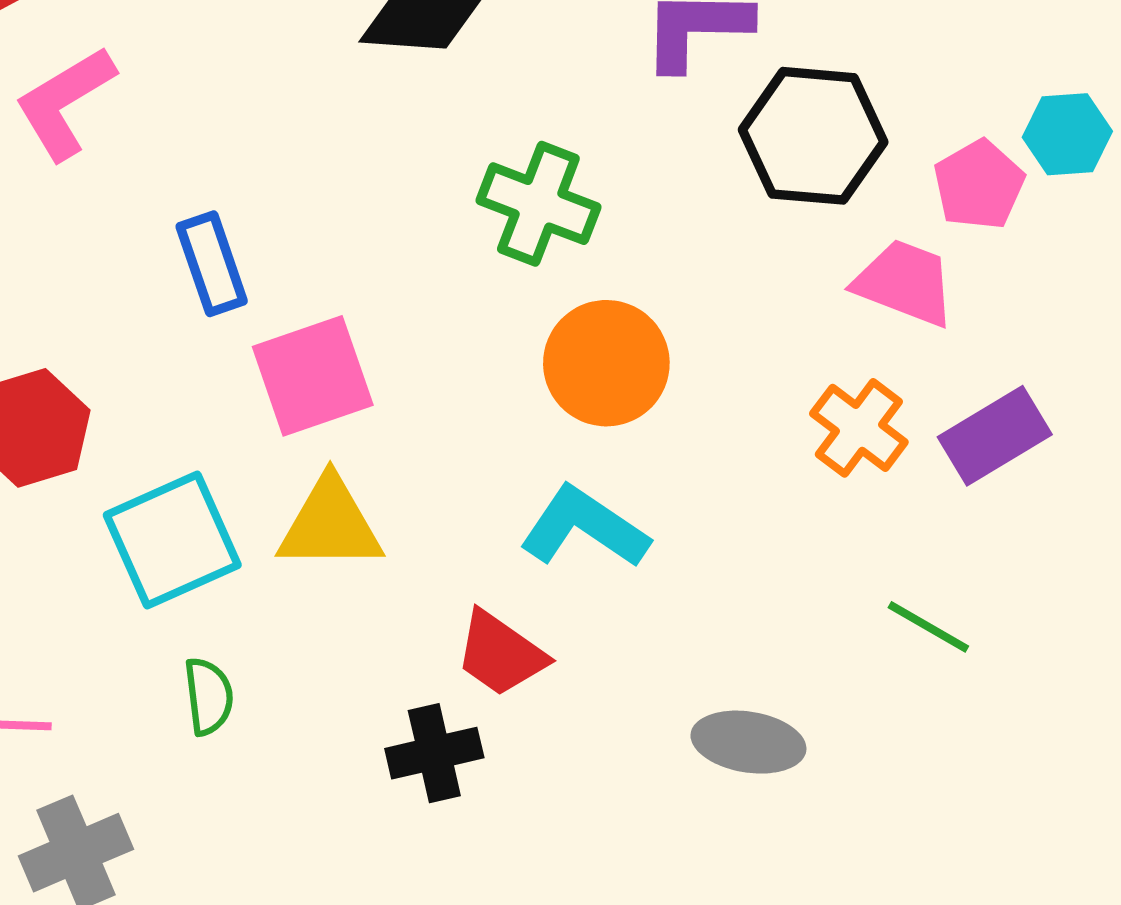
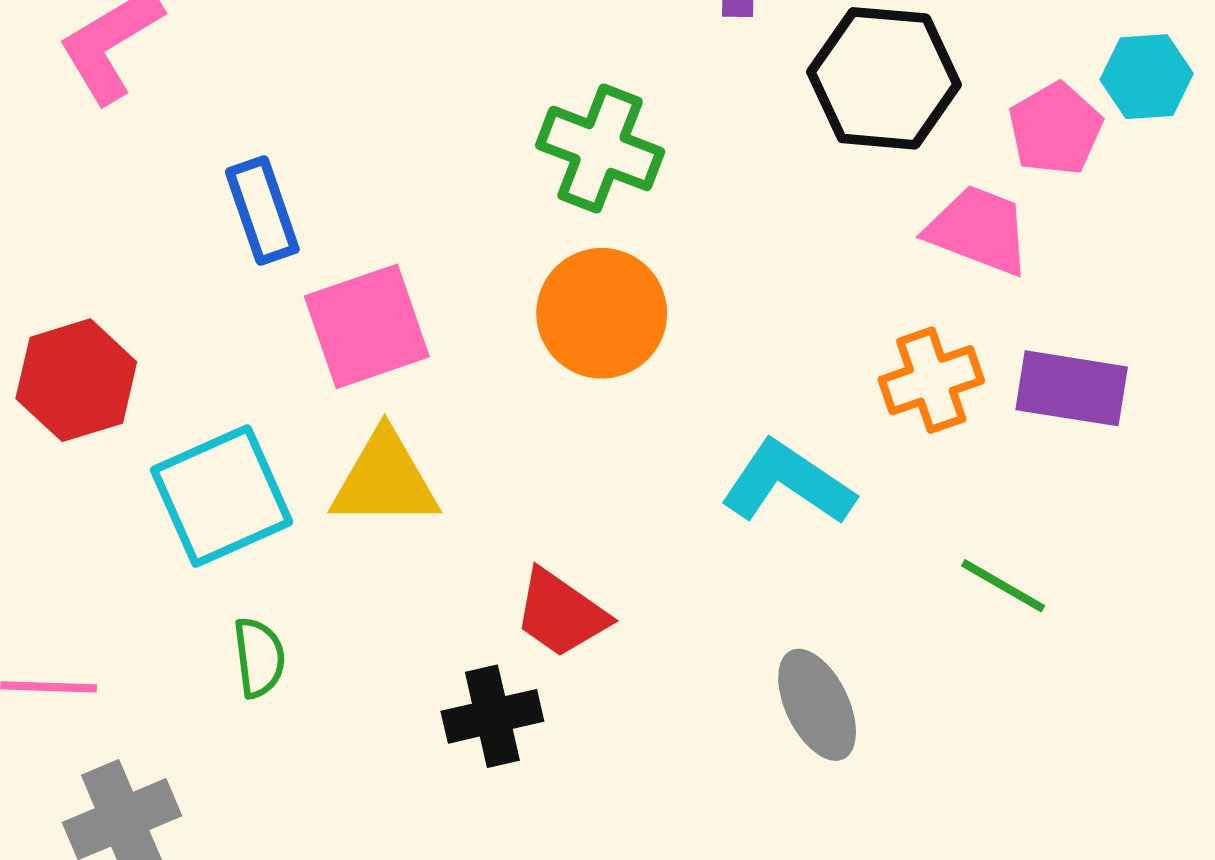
orange circle: (606, 363) -> (602, 313), moved
orange cross: (859, 428) -> (931, 380), turned 34
purple rectangle: (995, 436) -> (1072, 388), turned 40
cyan L-shape: (584, 527) -> (788, 483), moved
gray ellipse: (748, 742) -> (817, 705), turned 55

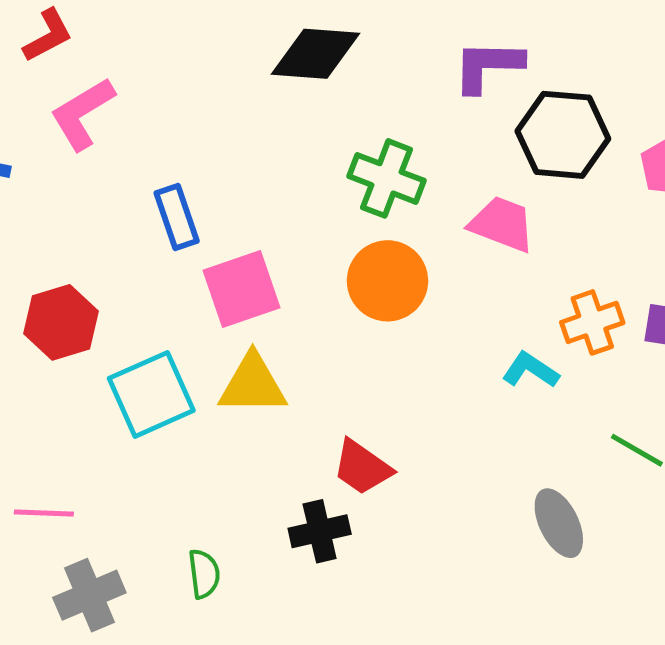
pink trapezoid: (979, 230) -> (502, 224), moved
cyan L-shape: (788, 483) -> (530, 370), moved, size x0.7
green semicircle: (259, 658) -> (204, 574), moved
gray ellipse: (817, 705) -> (559, 523), moved

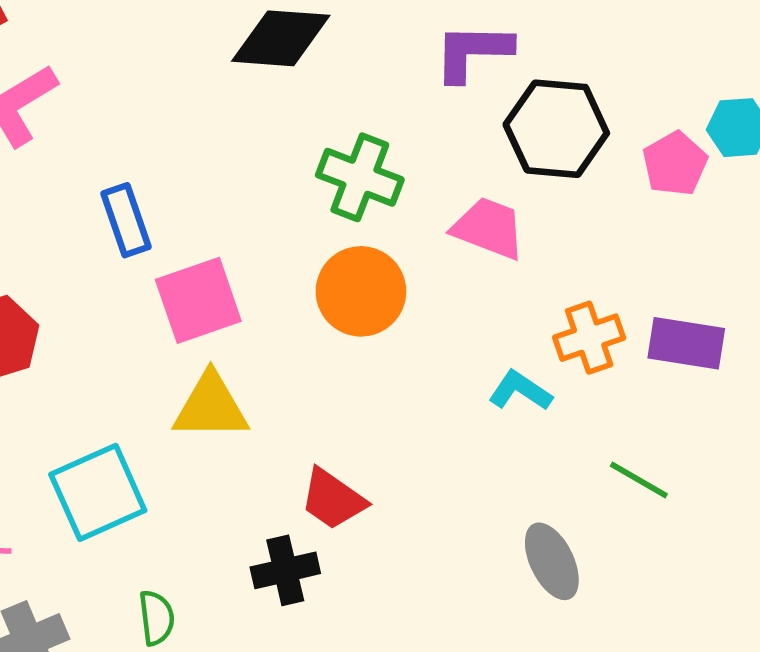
cyan square: (151, 394) -> (98, 492), moved

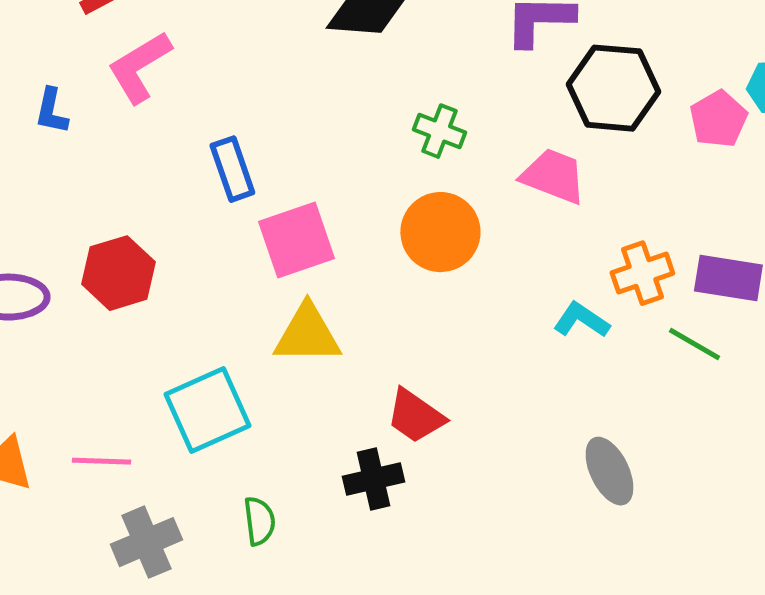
green cross: (360, 177) -> (439, 131), size x0.7
green line: (639, 480) -> (694, 344), moved

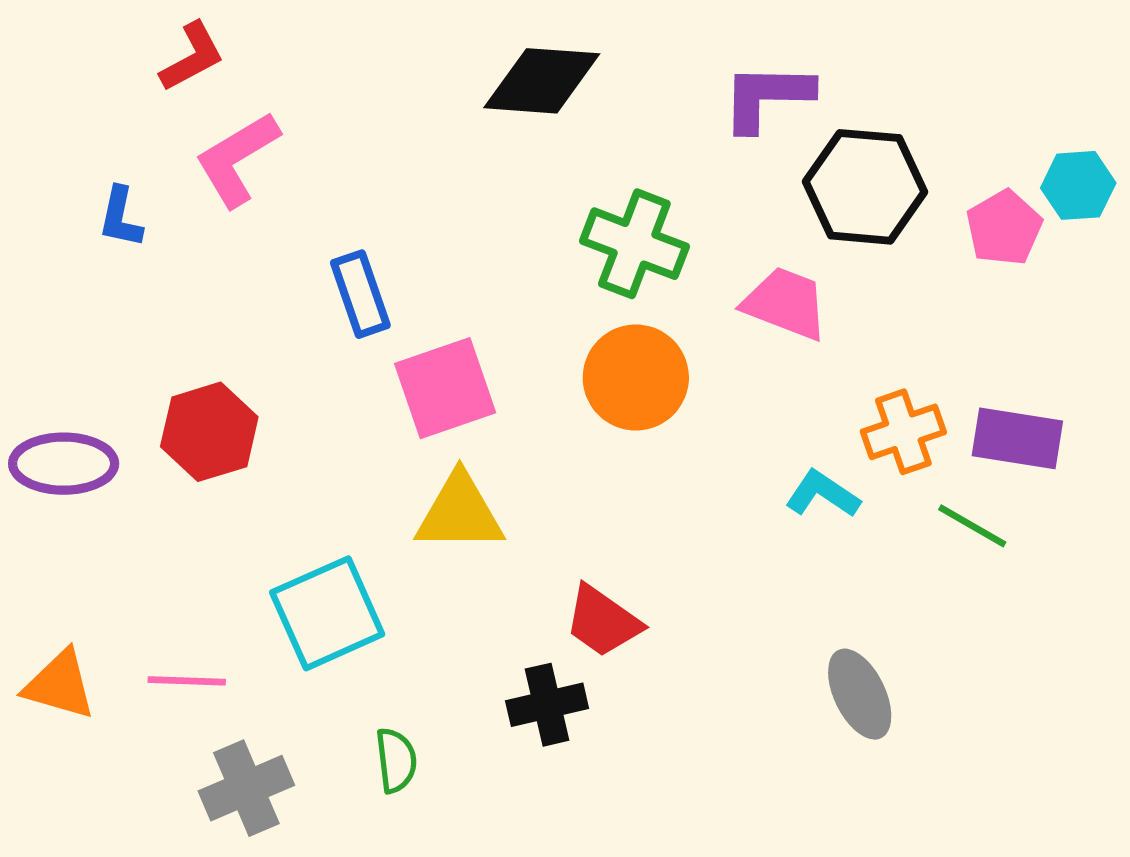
green cross: (439, 131) -> (634, 244), size x1.5

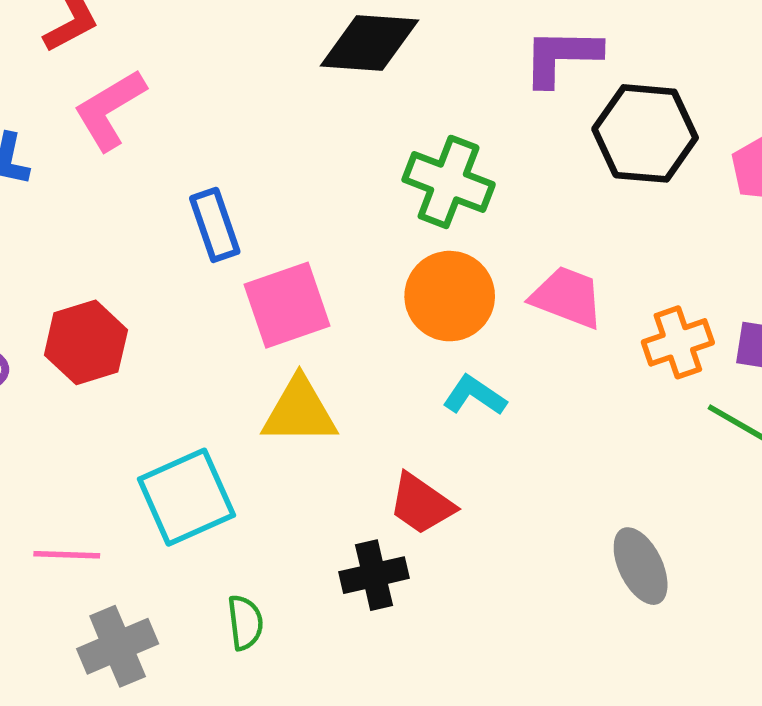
pink trapezoid: (785, 303) -> (567, 297), moved
cyan L-shape: (823, 494) -> (475, 395), moved

